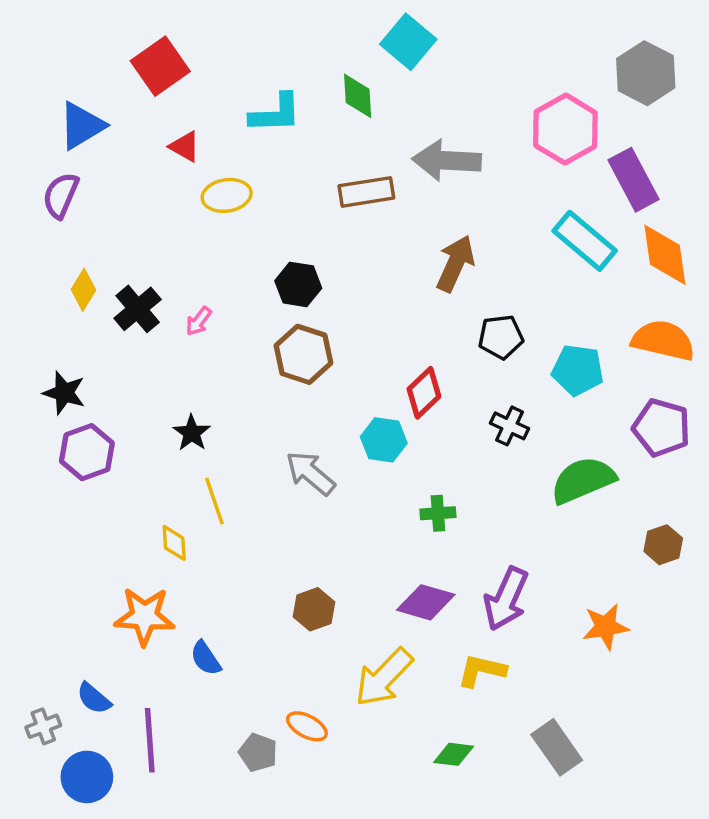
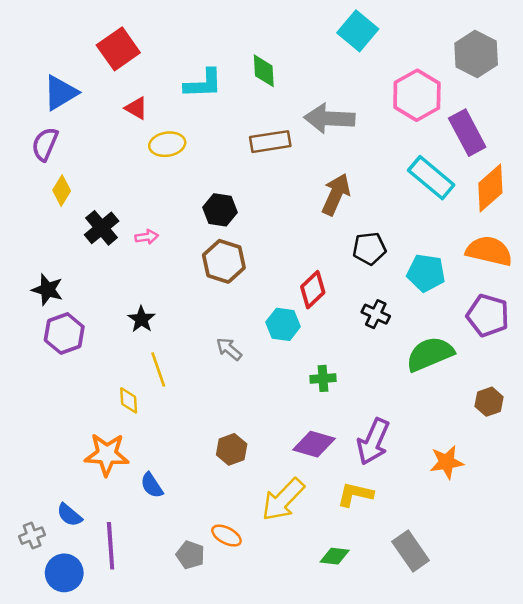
cyan square: (408, 42) -> (358, 31), moved
orange diamond: (665, 255) -> (490, 188), turned 57
yellow diamond: (83, 290) -> (62, 191), moved
pink arrow: (199, 321) -> (147, 237), turned -135
gray arrow: (310, 473) -> (229, 349), size x0.7

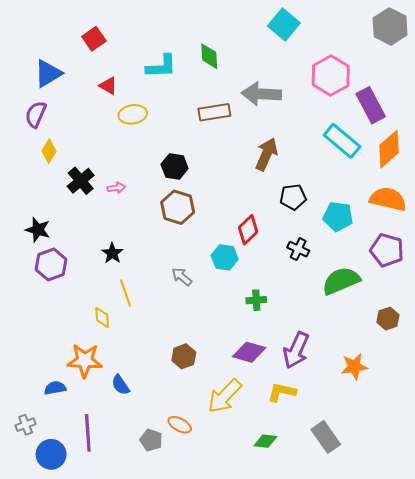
red square: (118, 49) -> (94, 39), size x0.7
gray hexagon: (476, 54) -> (390, 27), moved
blue semicircle: (69, 515) -> (55, 388), moved, turned 130

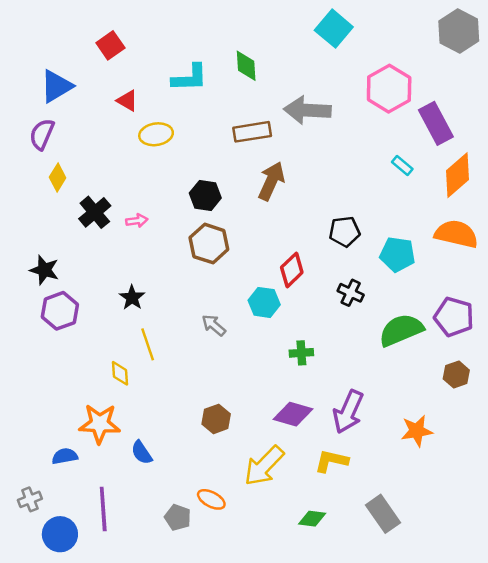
cyan rectangle: (342, 141) -> (402, 165), size x0.5
brown arrow: (266, 154) -> (271, 181), moved
purple pentagon: (387, 250) -> (454, 317), moved

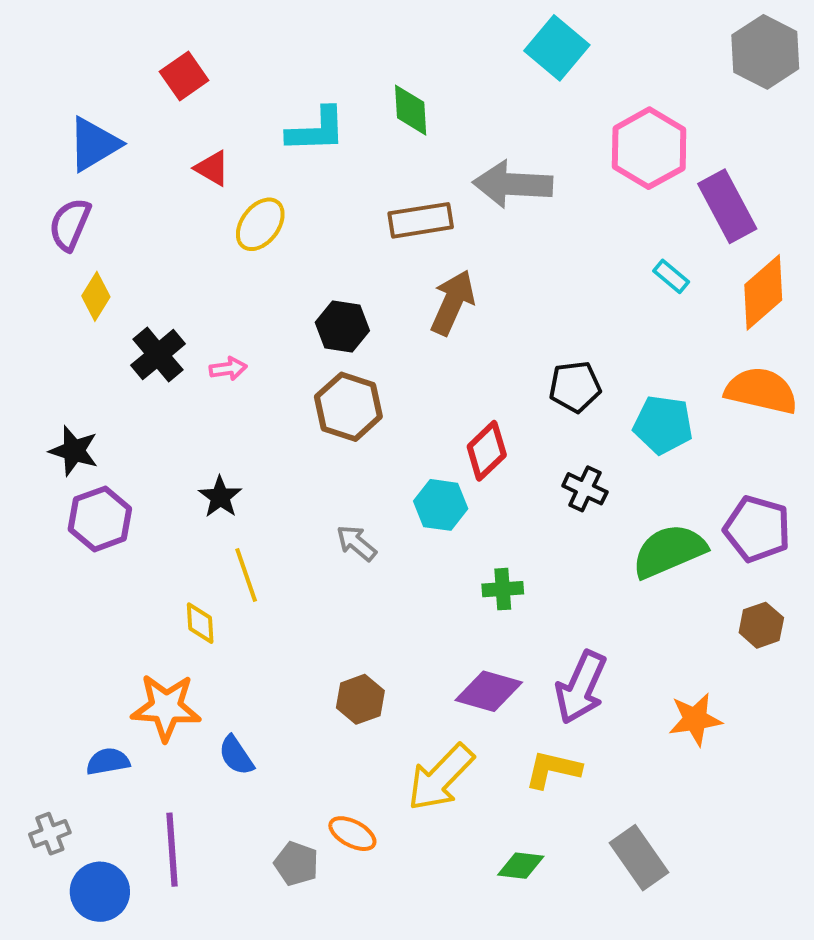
yellow ellipse: (156, 134) -> (260, 224), turned -44

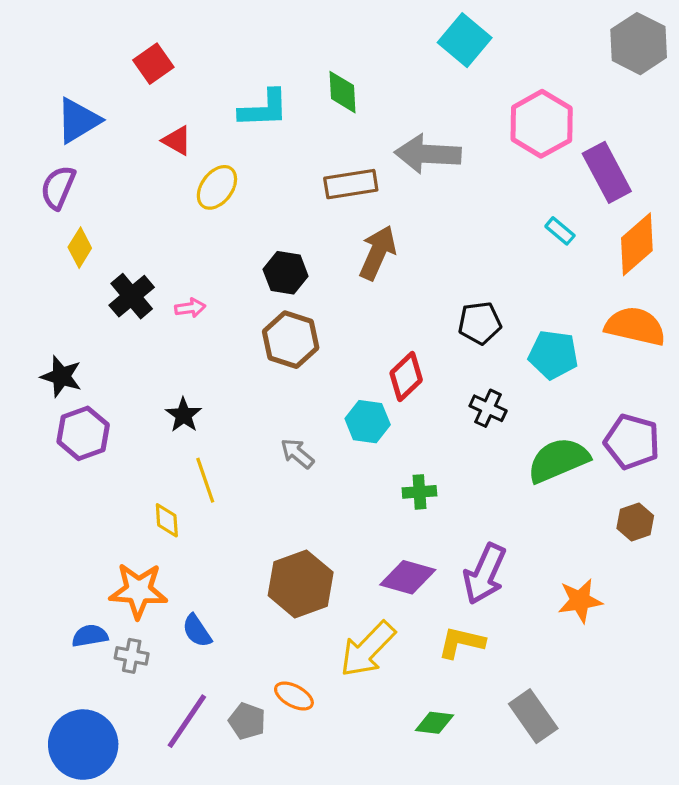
brown hexagon: (360, 699) -> (301, 584), size x1.6
gray cross: (50, 834) -> (132, 656), moved, turned 32
purple line: (172, 850) -> (187, 721), moved, turned 38
blue circle: (100, 892) -> (83, 745), size x1.4

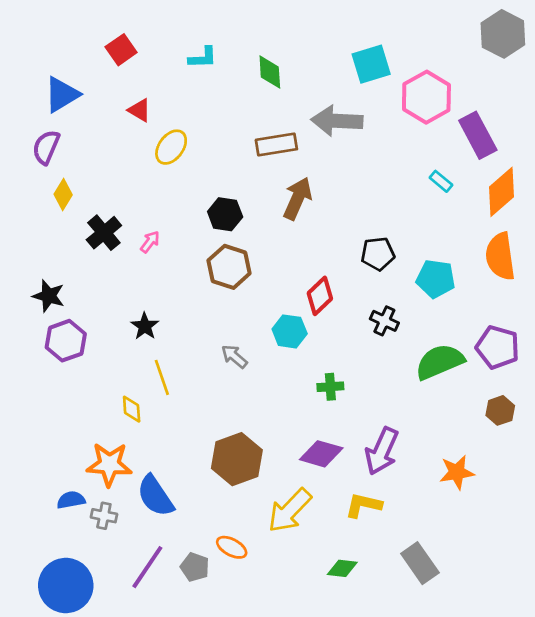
cyan square: (465, 40) -> (371, 64), moved, turned 33
cyan L-shape: (264, 109) -> (203, 58), moved, size x0.7
pink arrow: (190, 308) -> (150, 242), turned -45
orange semicircle: (635, 326) -> (500, 256), turned -111
blue semicircle: (197, 631) -> (155, 496), size x1.6

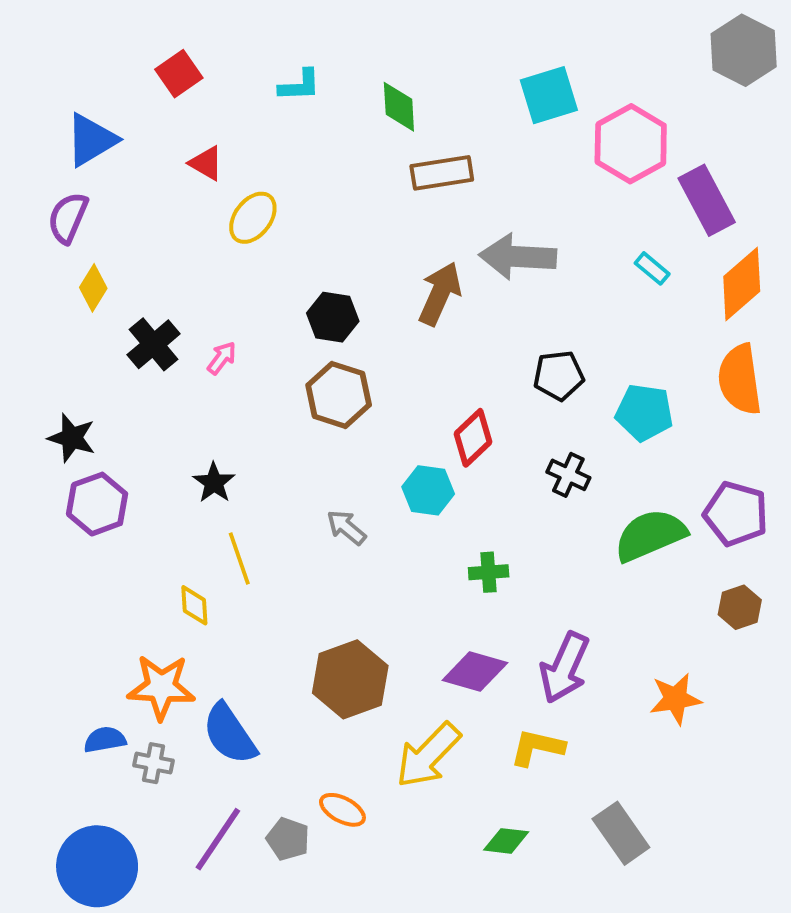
gray arrow: (337, 121) -> (518, 257), moved
brown rectangle: (276, 144) -> (442, 173), moved

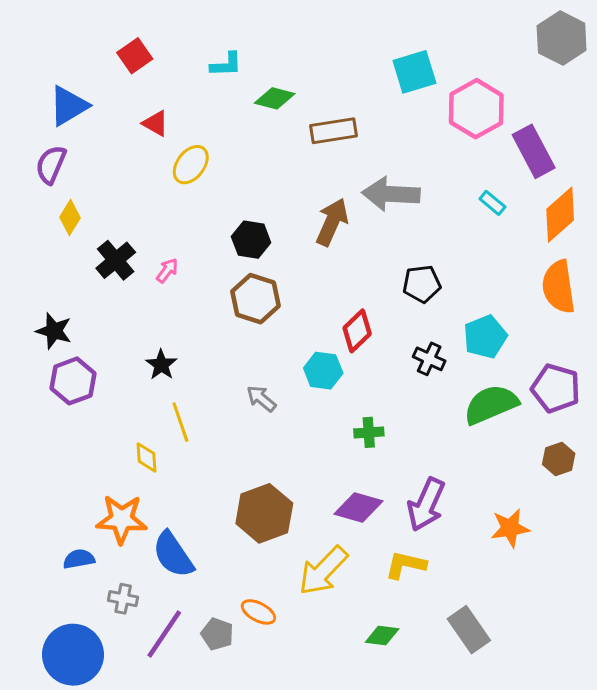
green diamond: (399, 107) -> (275, 98), moved, turned -72
cyan pentagon: (644, 413) -> (485, 337), moved, turned -30
gray cross: (154, 763) -> (123, 599), moved

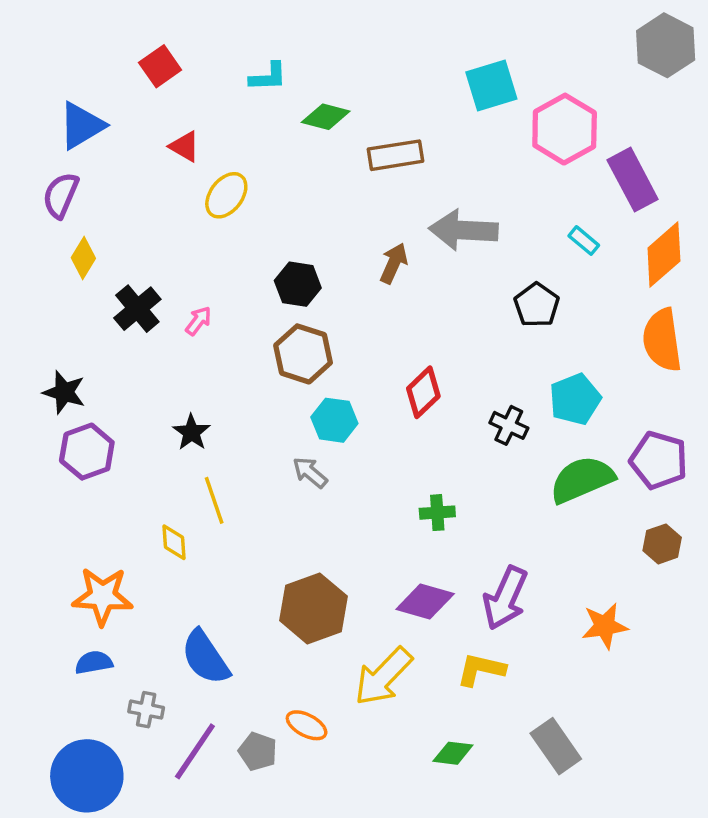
brown arrow: (332, 222) -> (394, 263), size x0.7
black pentagon: (422, 284) -> (537, 305), moved, turned -30
cyan hexagon: (323, 371) -> (334, 420), moved
orange star: (122, 519) -> (103, 596), moved

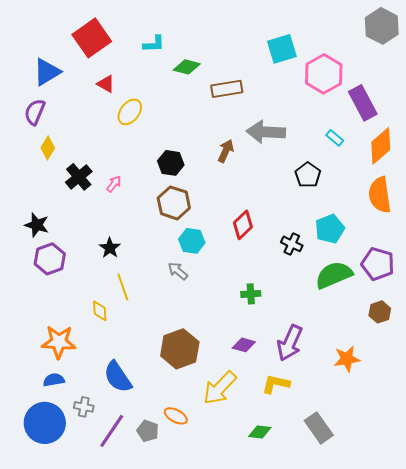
red square: (160, 66) -> (92, 38), size x1.6
purple diamond: (425, 601) -> (244, 345), size x0.7
blue circle: (87, 776) -> (45, 423), moved

